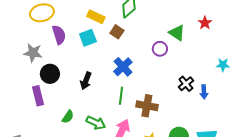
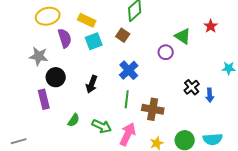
yellow rectangle: (96, 17) -> (87, 20), moved

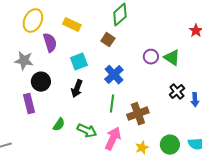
yellow ellipse: (48, 16) -> (33, 21), turned -50
green triangle: (183, 36) -> (172, 58), moved
cyan square: (94, 41) -> (79, 62), moved
brown cross: (153, 109) -> (138, 114), turned -30

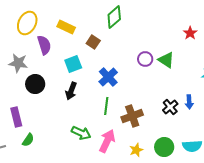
brown square: (108, 40) -> (93, 42), moved
black cross: (177, 92) -> (170, 107), moved
purple rectangle: (29, 104) -> (16, 117), moved
green semicircle: (59, 125) -> (28, 140), moved

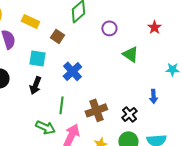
purple circle: (145, 59) -> (109, 28), moved
cyan square: (73, 64) -> (37, 58), turned 30
green line: (106, 106) -> (61, 105), moved
black cross: (170, 107) -> (129, 114), moved

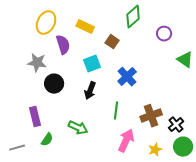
cyan square: (37, 58) -> (92, 64), turned -30
black cross: (129, 114) -> (176, 125), moved
green arrow: (45, 127) -> (78, 128), moved

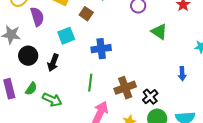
blue cross: (127, 77) -> (101, 49), turned 36
black arrow: (90, 91) -> (53, 63), moved
green semicircle: (47, 140) -> (31, 89), moved

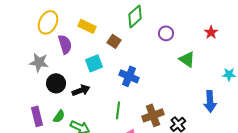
blue cross: (101, 49) -> (129, 76), turned 30
black arrow: (53, 63) -> (81, 90), turned -132
blue arrow: (182, 74) -> (210, 101), size x1.5

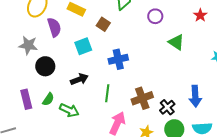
blue cross: (129, 76) -> (118, 59), turned -36
black arrow: (81, 90) -> (79, 79), moved
blue arrow: (210, 101) -> (195, 96), moved

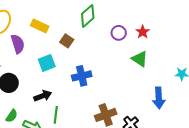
red star: (200, 15) -> (143, 32), moved
green line: (107, 93) -> (56, 115), moved
blue arrow: (195, 96) -> (159, 98), moved

